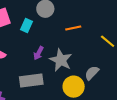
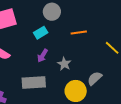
cyan rectangle: (26, 26) -> (41, 33), moved, turned 32
gray star: (61, 60) -> (64, 64), size x0.6

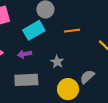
cyan rectangle: (41, 33) -> (34, 30), size x1.5
purple arrow: (43, 56) -> (24, 54), moved, turned 48

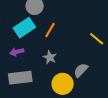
orange line: (72, 31) -> (50, 30), moved, turned -49

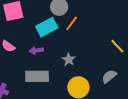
orange line: (50, 30) -> (72, 23), moved
gray semicircle: (81, 70) -> (109, 76), moved

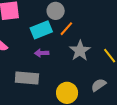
purple arrow: (36, 50) -> (42, 53), moved
gray star: (69, 60) -> (80, 51), moved, size x1.5

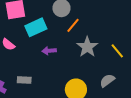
cyan rectangle: (41, 30) -> (36, 27), moved
gray rectangle: (27, 78) -> (24, 80), moved, size x0.6

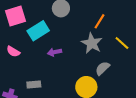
orange line: (73, 25) -> (100, 21), moved
gray semicircle: (107, 81) -> (102, 68), moved

